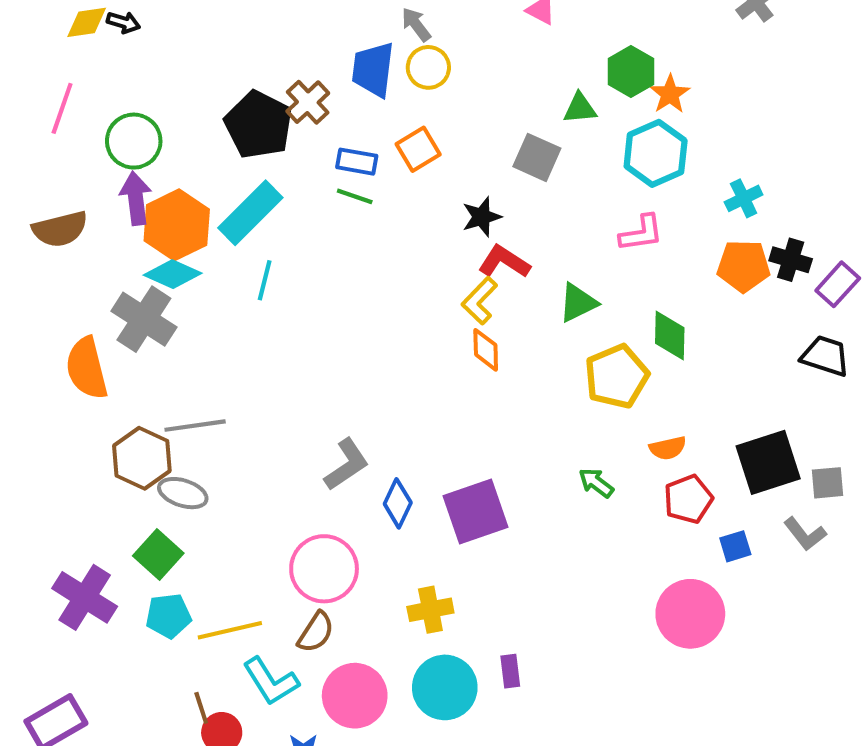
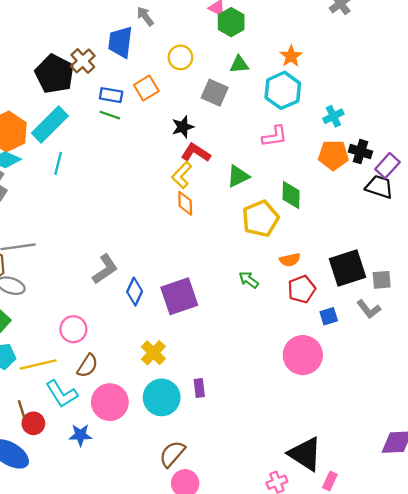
yellow circle: (428, 67) -> (180, 57), moved
green hexagon: (631, 72) -> (231, 22), moved
black trapezoid: (825, 356) -> (379, 187), moved
pink circle: (324, 569) -> (73, 329), moved, size x0.7
yellow cross: (430, 610) -> (153, 353), turned -35

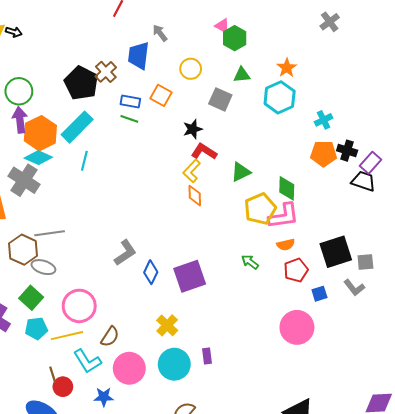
orange square: (146, 88) -> (161, 95), turned -30
pink L-shape: (275, 136) -> (284, 216), moved, size x1.4
pink circle: (73, 329) -> (79, 306), moved, size x1.4

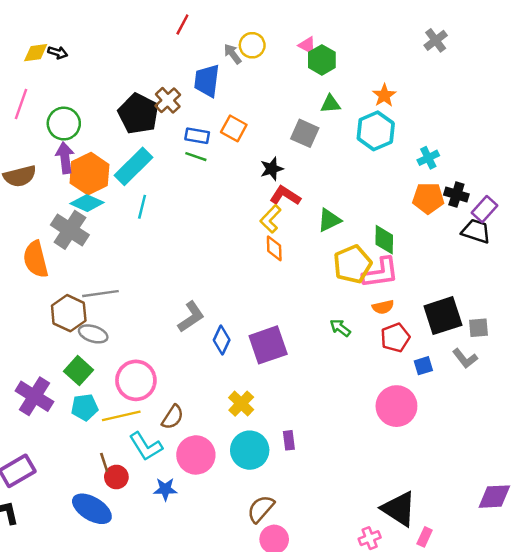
yellow circle: (191, 69) -> (252, 45), moved

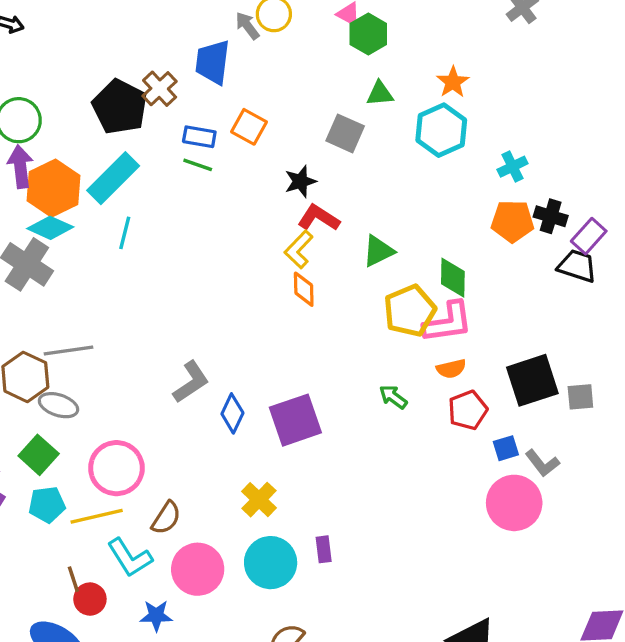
gray L-shape: (465, 358) -> (542, 463), moved
pink circle: (396, 406) -> (514, 503), moved

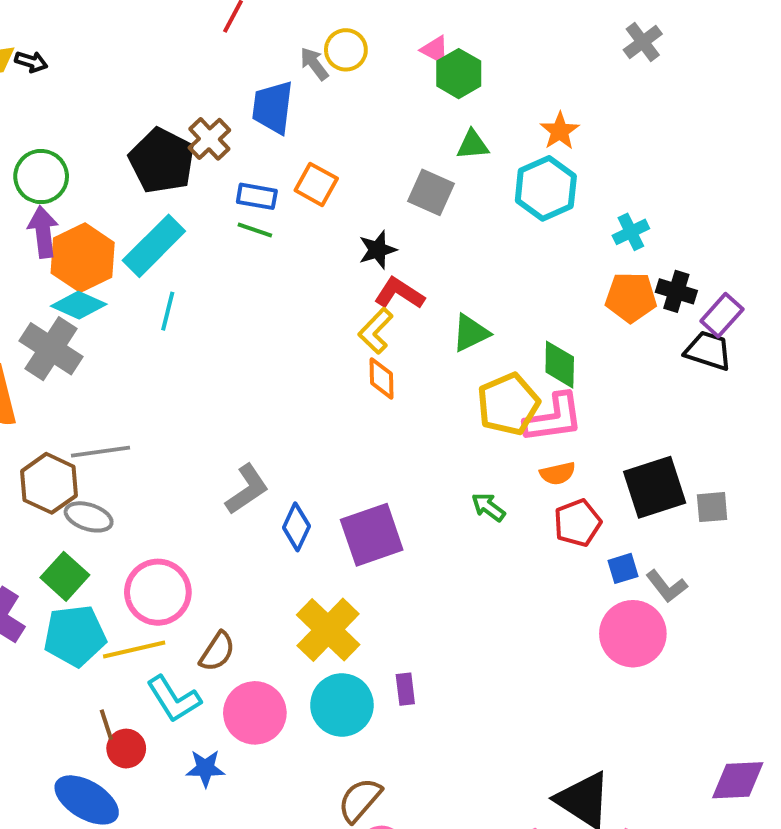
yellow cross: (259, 500) -> (328, 630), size x1.5
cyan pentagon: (47, 505) -> (75, 636), size x1.4

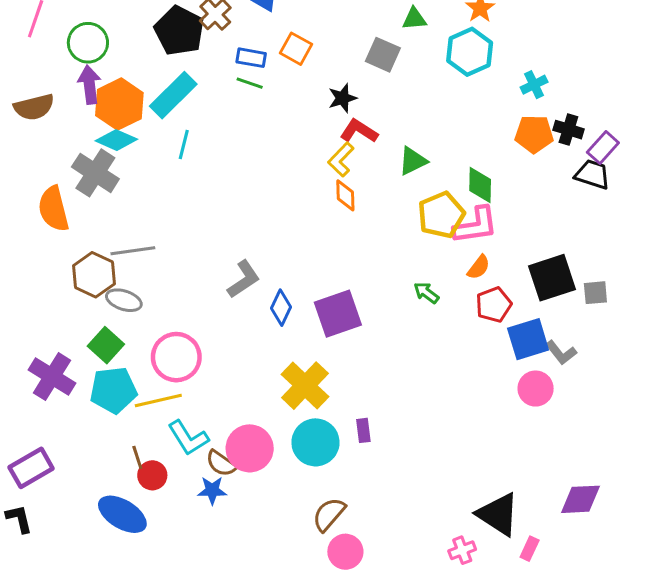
orange semicircle: (558, 473) -> (479, 267), turned -40
blue square: (623, 568) -> (528, 339), size x1.8
pink circle: (633, 634) -> (536, 389), size x0.7
brown semicircle: (217, 652) -> (221, 463), moved, turned 92
purple diamond: (738, 780) -> (580, 499), moved

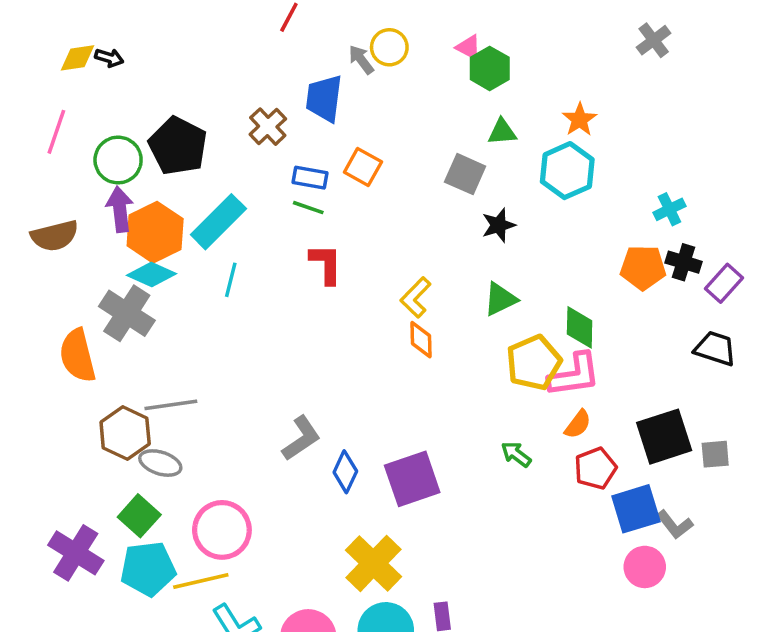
black pentagon: (179, 31) -> (178, 146), moved
cyan cross: (534, 85) -> (669, 209), moved
black star: (342, 98) -> (499, 225), moved
red L-shape: (359, 131) -> (326, 264), moved, turned 57
black trapezoid: (592, 174) -> (715, 349), moved

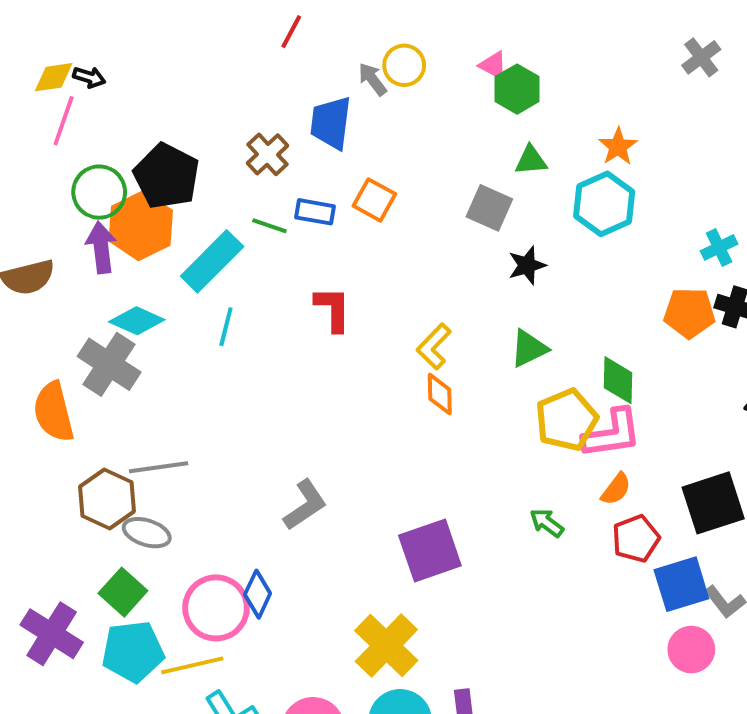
pink line: (56, 132) -> (64, 121), moved
green line: (308, 208) -> (269, 226), moved
orange hexagon: (155, 232) -> (141, 226), moved
blue diamond: (345, 472) -> (258, 594), moved

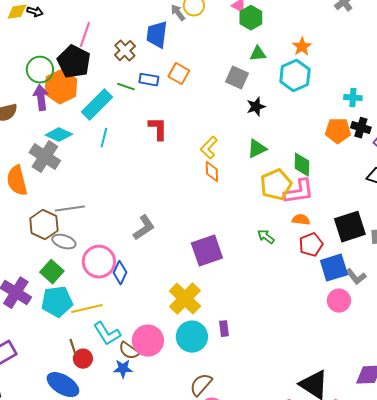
pink line: (64, 121) -> (85, 35), moved
cyan cross: (719, 247) -> (353, 98), turned 30
orange semicircle: (616, 489) -> (301, 220), turned -120
pink circle: (216, 608) -> (99, 262), moved

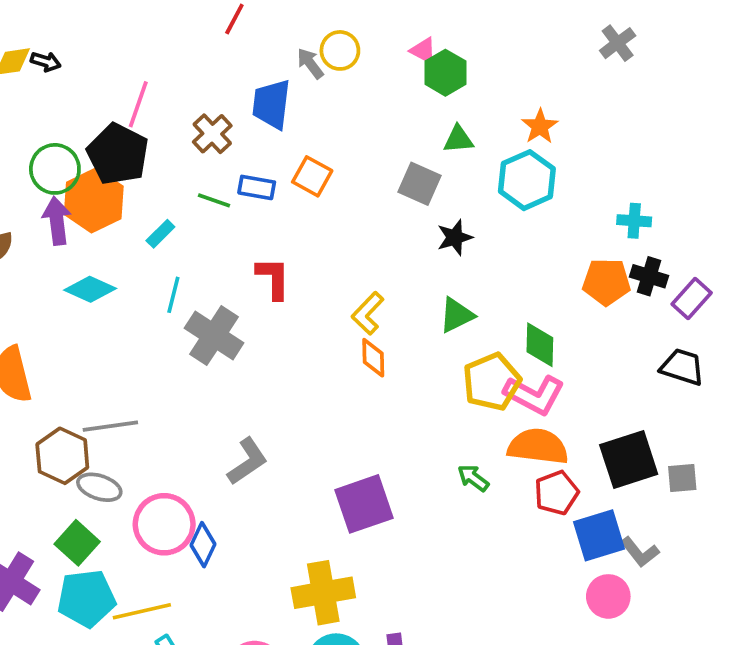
cyan rectangle: (97, 105) -> (160, 234), size x0.5
gray cross: (45, 157) -> (214, 335), moved
pink L-shape: (299, 192) -> (534, 395), turned 36
orange semicircle: (301, 220) -> (538, 447), size x1.8
yellow cross: (185, 299) -> (323, 593), turned 36

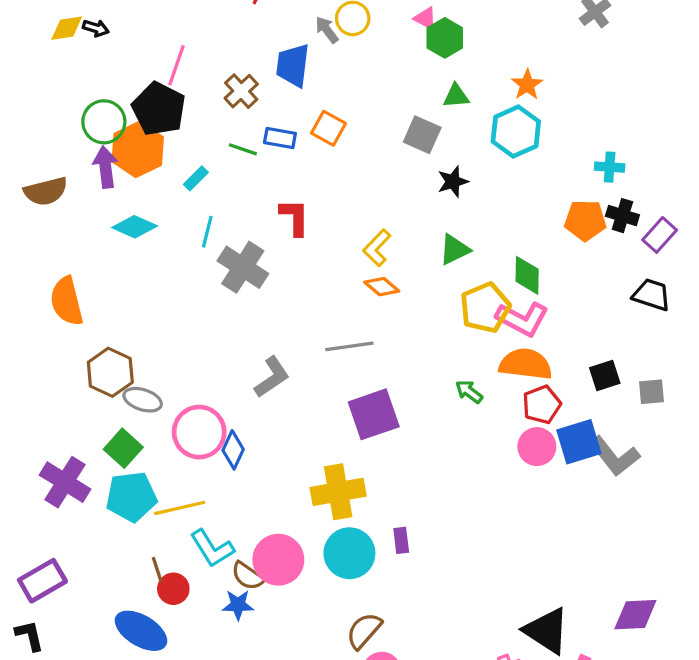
orange diamond: (373, 358) -> (382, 287), turned -48
gray line: (110, 426) -> (349, 346), moved
black square: (629, 459) -> (605, 375), size x0.6
gray L-shape: (640, 552) -> (614, 456), size x1.5
pink circle: (608, 596) -> (537, 447), moved

